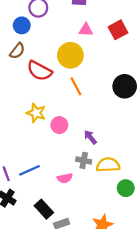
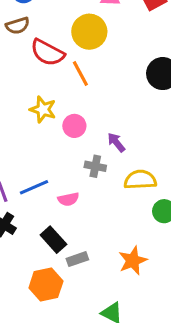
brown semicircle: (17, 51) -> (18, 26), turned 35
orange line: (76, 86) -> (80, 74), moved
gray cross: (84, 160) -> (95, 166), moved
pink semicircle: (65, 178) -> (68, 199), moved

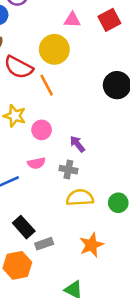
gray cross: (95, 166) -> (68, 170), moved
yellow semicircle: (140, 180) -> (80, 198), moved
pink semicircle: (68, 199) -> (36, 163), moved

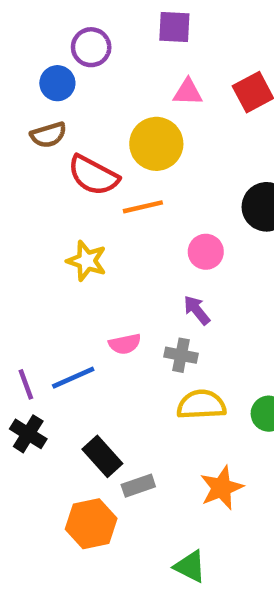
orange line: (47, 85) -> (143, 207), turned -75
pink circle: (42, 130) -> (206, 252), moved

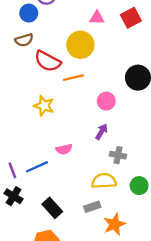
purple arrow: (197, 310) -> (102, 132), turned 70
gray cross: (181, 355) -> (118, 155), moved
gray rectangle: (138, 486) -> (92, 207), moved

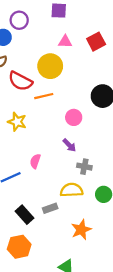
purple arrow: (102, 132) -> (69, 145), turned 104
pink semicircle: (64, 149) -> (35, 161), turned 120
gray rectangle: (92, 207) -> (50, 208), moved

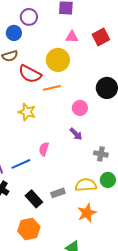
gray cross: (84, 167) -> (101, 154), moved
yellow semicircle: (72, 190) -> (86, 185), moved

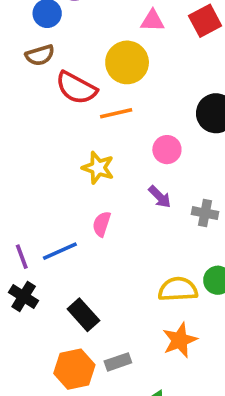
yellow star: (27, 112) -> (98, 168), moved
gray cross: (101, 154) -> (205, 213), moved
gray rectangle: (58, 193) -> (118, 362), moved

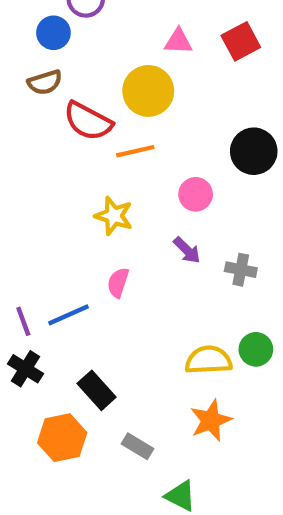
gray rectangle: (118, 362) -> (137, 446), turned 50
orange hexagon: (74, 369) -> (62, 438), moved

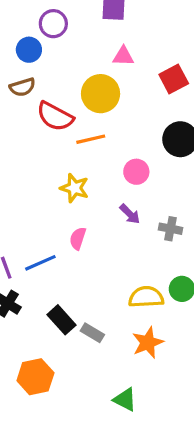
red square: (241, 41) -> (174, 79), moved
orange hexagon: (62, 438) -> (35, 377), moved
gray rectangle: (137, 446) -> (92, 333), moved

